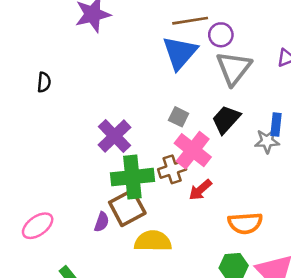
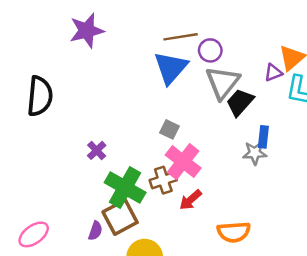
black semicircle: (44, 82) -> (40, 96), size x2.0
black trapezoid: (226, 119) -> (240, 102), moved
purple cross: (114, 136) -> (97, 150), moved, size x0.6
green cross: (132, 177) -> (125, 188), turned 36

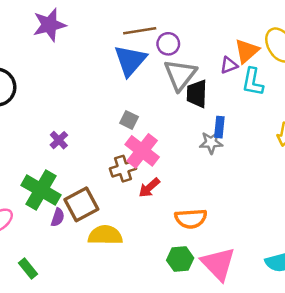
black trapezoid: (240, 102) -> (197, 94), turned -40
green cross: (125, 188) -> (41, 190), moved

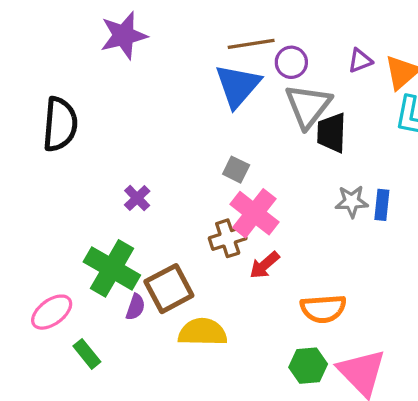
purple triangle: (229, 65) -> (360, 61), moved
blue rectangle: (219, 127) -> (382, 205), moved
green rectangle: (28, 269) -> (87, 354), moved

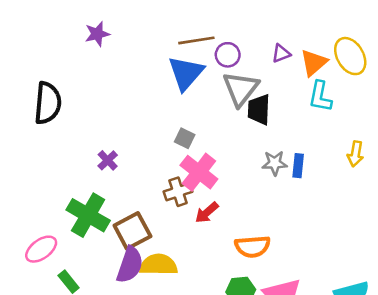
purple star: (124, 35) -> (97, 34), size x0.7
purple semicircle: (135, 307) -> (130, 265), moved, size x1.8

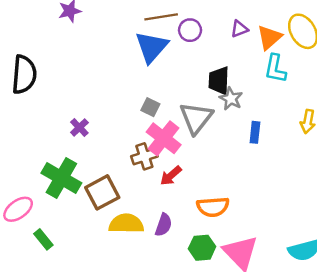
gray triangle: (241, 89) -> (196, 118), moved
gray star: (275, 163) -> (231, 99), moved, turned 30
purple semicircle: (130, 265) -> (164, 225), moved, size x0.7

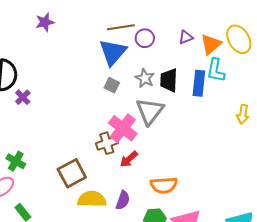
gray star: (231, 99) -> (145, 78), moved
gray square: (150, 107) -> (112, 85), moved
purple cross: (79, 127) -> (23, 97), moved
blue rectangle: (255, 132) -> (199, 83), moved, size x1.4
green cross: (61, 178) -> (16, 161), moved, size x0.6

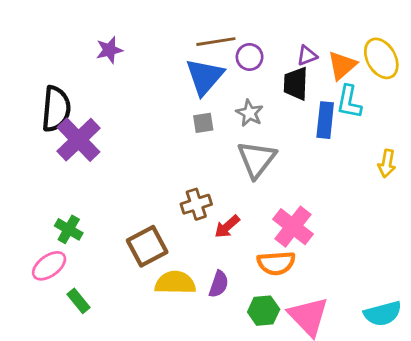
purple star: (45, 22) -> (109, 50), moved
black trapezoid: (169, 80) -> (296, 84), moved
gray square: (112, 85) -> (203, 123), turned -35
purple cross: (23, 97) -> (78, 140), size x2.0
pink cross: (123, 128) -> (293, 227), moved

